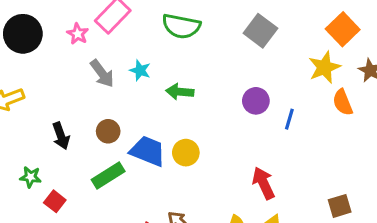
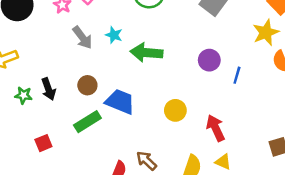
green arrow: (180, 92) -> (146, 53), size x1.4
yellow circle: (186, 153) -> (175, 110), moved
green star: (30, 177) -> (23, 95), moved
red square: (55, 201) -> (43, 143), turned 30

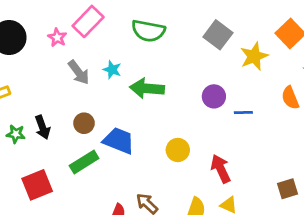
yellow star: (266, 32) -> (254, 56), moved
blue line: (237, 75) -> (243, 112), turned 72
red square: (43, 143) -> (37, 185), size x1.6

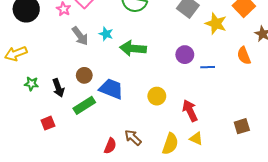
yellow star: (254, 56) -> (216, 24), turned -30
black arrow: (43, 127) -> (58, 88), moved
red square: (37, 185) -> (48, 123), size x0.6

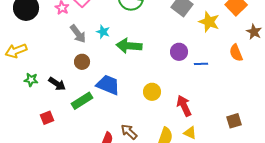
brown circle: (84, 75) -> (82, 62), moved
black arrow: (58, 88) -> (57, 84), turned -36

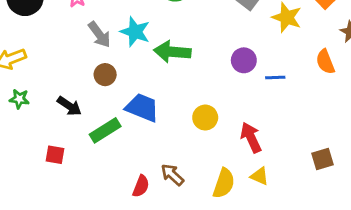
cyan star: (103, 32) -> (135, 32), size x1.5
green star: (31, 80) -> (19, 99), moved
red square: (47, 118) -> (55, 155), turned 32

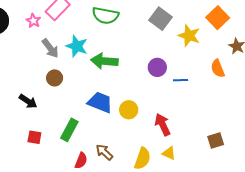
blue trapezoid: (142, 108) -> (100, 102), moved
green rectangle: (105, 130) -> (69, 130), moved, turned -30
red square: (55, 155) -> (34, 137), moved

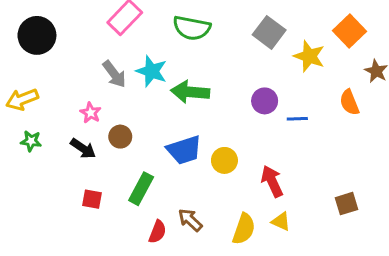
pink star: (33, 21) -> (91, 113), moved
brown circle: (55, 78) -> (120, 137), moved
blue trapezoid: (100, 102) -> (184, 150), turned 140

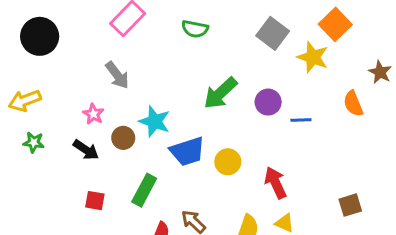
green semicircle: (192, 28) -> (195, 29), size x0.7
orange square: (349, 31) -> (335, 24), moved
cyan star: (152, 71) -> (155, 121), moved
green arrow: (190, 92) -> (220, 93), moved, turned -48

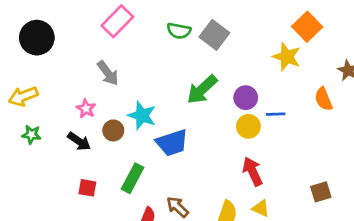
gray square: (273, 33) -> (214, 35), moved
yellow circle: (228, 162) -> (248, 126), moved

